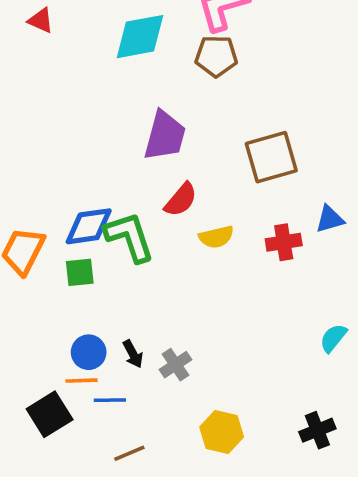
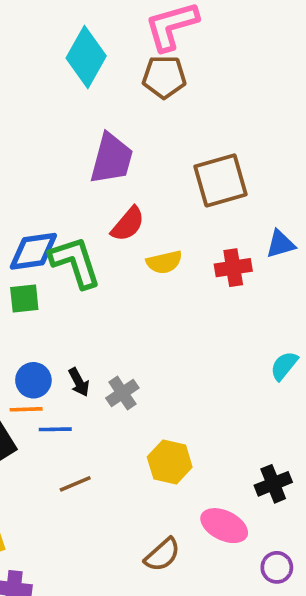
cyan diamond: (140, 37) -> (86, 57), turned -50
black cross: (317, 430) -> (273, 484), moved

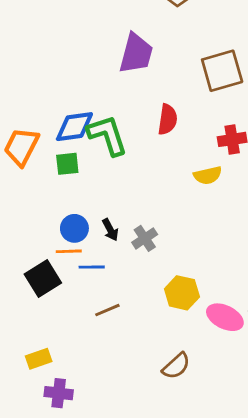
red semicircle: (128, 224) -> (168, 119), moved, turned -32
yellow semicircle: (164, 262) -> (208, 175), moved
pink ellipse: (224, 526) -> (225, 317), moved

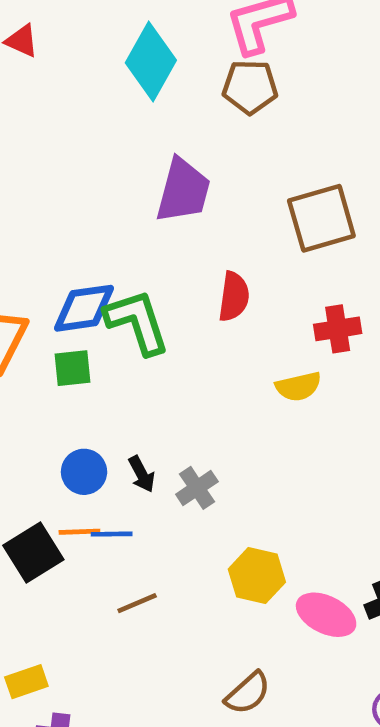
orange line: (69, 251) -> (79, 532), moved

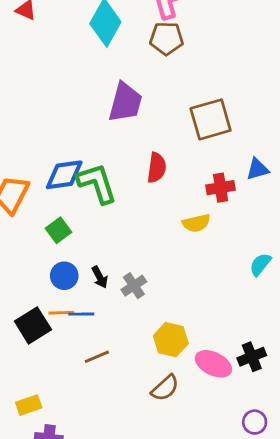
green square: (73, 368) -> (59, 230), moved, turned -30
brown semicircle: (248, 693) -> (165, 388), moved

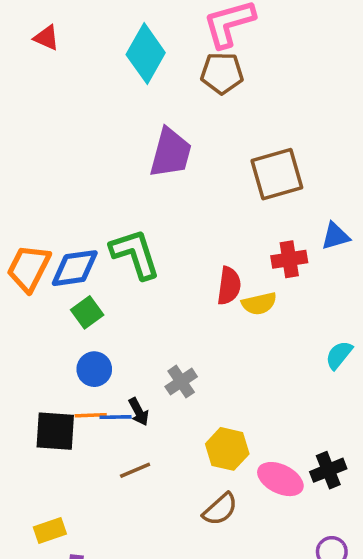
red semicircle: (157, 168) -> (229, 286), moved
blue diamond: (64, 175) -> (75, 268), moved
black arrow: (100, 277) -> (139, 412), moved
black square: (33, 325) -> (55, 431), turned 36

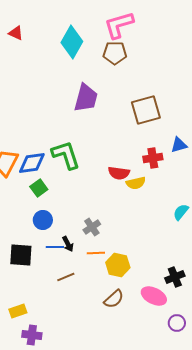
red semicircle: (229, 286) -> (119, 173), turned 90
orange line: (91, 415) -> (96, 253), moved
pink ellipse: (280, 479) -> (154, 296), moved

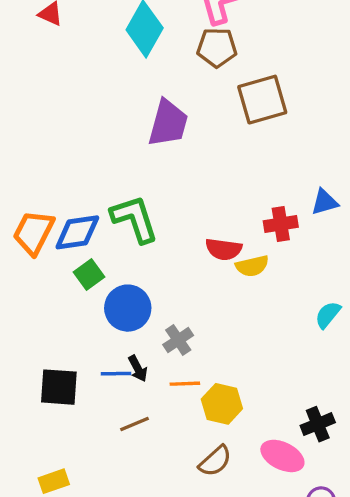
brown square: (146, 110) -> (262, 100), moved
blue circle: (43, 220) -> (128, 308), moved, size x1.4

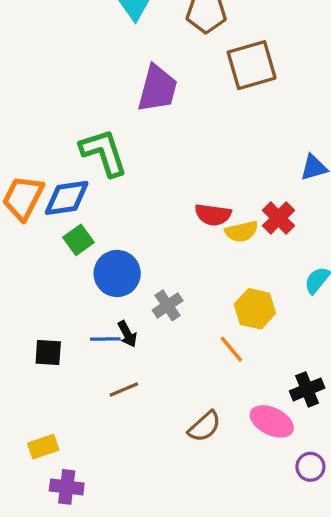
green L-shape: (134, 219) -> (104, 152), moved
red cross: (281, 224) -> (278, 218), moved, turned -36
orange line: (185, 384) -> (231, 349), moved, turned 52
black square: (59, 387) -> (48, 352), size x0.7
yellow hexagon: (222, 404) -> (255, 309), moved

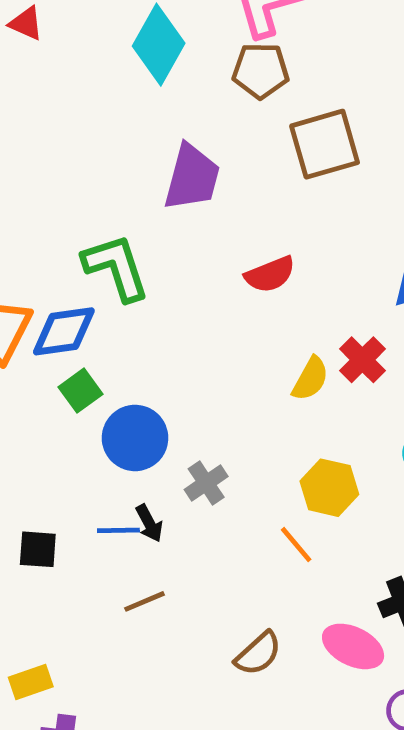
red semicircle: (213, 215) -> (270, 274), moved, turned -30
yellow semicircle: (242, 231) -> (310, 379), turned -48

